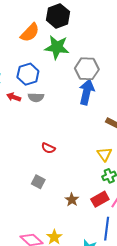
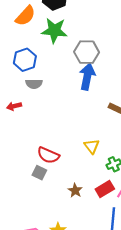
red arrow: (14, 97) -> (14, 106), moved, turned -32
red semicircle: (48, 148) -> (48, 155), moved, size x1.5
yellow triangle: (104, 154) -> (92, 146), moved

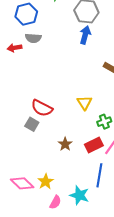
blue arrow: (87, 77) -> (85, 35), size x0.7
red arrow: (14, 106) -> (15, 48), moved

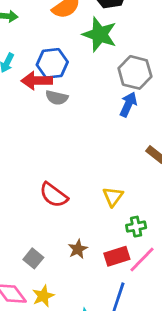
red arrow: (15, 48) -> (37, 81), moved, size x1.5
gray square: (32, 124) -> (33, 258), moved

